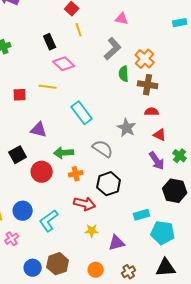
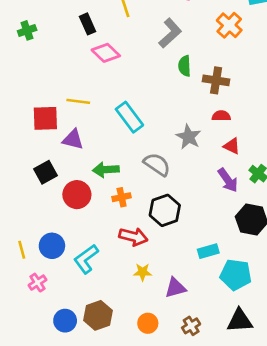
orange cross: (145, 59) -> (229, 25), moved
yellow line: (48, 87) -> (78, 101), moved
red square: (20, 95) -> (45, 118), moved, size x1.5

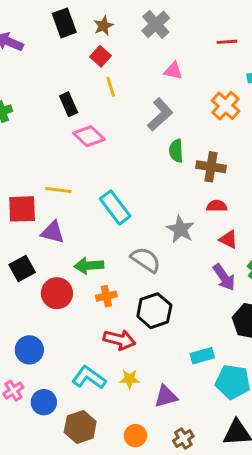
cyan L-shape: (86, 259) -> (89, 377), moved, turned 72
blue circle: (65, 321) -> (44, 402), moved

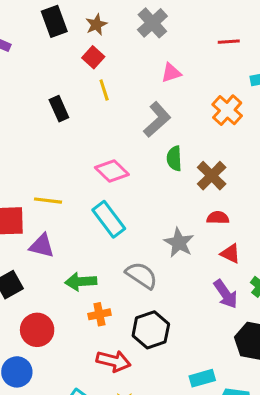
pink triangle: (173, 71) -> (171, 73), turned -30
pink diamond: (89, 136) -> (112, 171), moved
brown cross: (211, 167) -> (212, 176), turned 36
red circle: (57, 293) -> (37, 330), moved

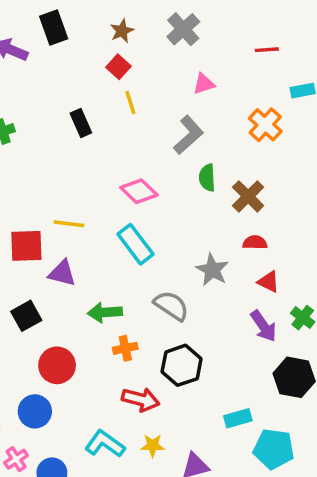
black rectangle: (54, 21) -> (54, 27), moved

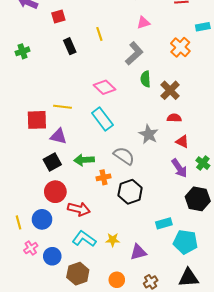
red square: (118, 67) -> (58, 17), moved, turned 32
black square: (26, 316) -> (52, 162), moved
orange cross: (125, 348) -> (103, 177), moved
red arrow: (141, 399) -> (79, 209), moved

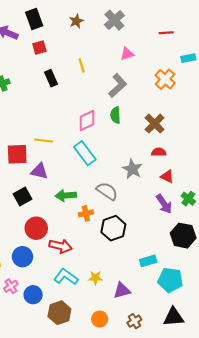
green semicircle: (145, 79) -> (115, 115), moved
pink diamond: (105, 87) -> (87, 120), turned -70
black square: (52, 162) -> (22, 196), moved

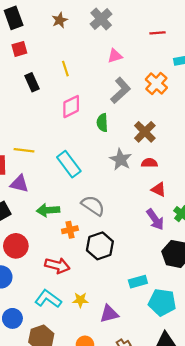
gray L-shape: (118, 86) -> (121, 90), moved
pink diamond: (87, 120) -> (71, 107), moved
gray star: (132, 169) -> (121, 160), moved
red arrow: (61, 246) -> (57, 265), moved

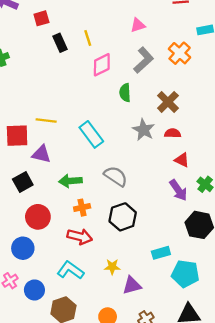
black rectangle: (32, 82) -> (60, 43), moved
pink diamond: (71, 107) -> (102, 65), moved
orange cross: (70, 230) -> (82, 208), moved
yellow star: (80, 300) -> (112, 267), moved

